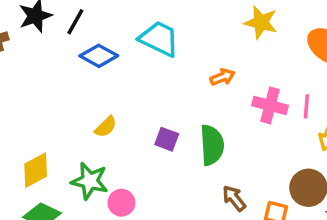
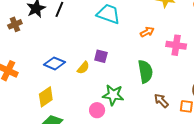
blue diamond: (99, 56) -> (54, 63), moved
purple square: (167, 139) -> (101, 56), moved
green star: (90, 181) -> (113, 95), moved

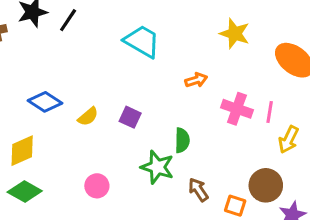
purple square: (101, 56) -> (130, 117), moved
green semicircle: (145, 72) -> (182, 140), size x0.7
green star: (113, 95) -> (157, 167), moved

